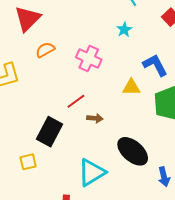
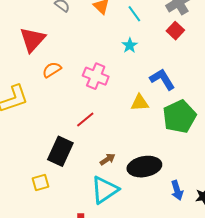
brown arrow: (95, 118) -> (107, 159), moved, turned -35
black ellipse: (133, 151) -> (144, 167), turned -48

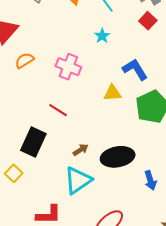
red line: (85, 119) -> (58, 110), turned 72
yellow square: (41, 183) -> (14, 173), turned -30

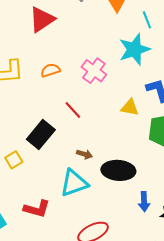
cyan star: (102, 36) -> (134, 49), size x2.0
orange semicircle: (24, 60) -> (50, 70), moved
brown arrow: (81, 150) -> (84, 154), turned 35

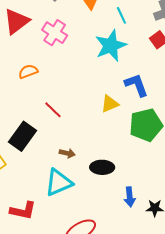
pink cross: (94, 71) -> (55, 33), moved
yellow triangle: (130, 107) -> (110, 104), turned -30
black ellipse: (118, 170) -> (102, 167), size x0.7

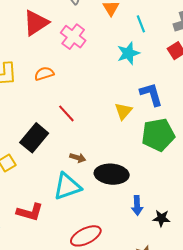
cyan star: (111, 46) -> (128, 53), size x0.7
yellow triangle: (110, 104) -> (123, 111), turned -30
black ellipse: (102, 167) -> (112, 174), size x1.4

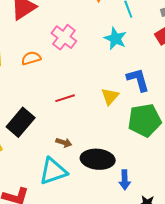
pink cross: (73, 37) -> (64, 37), moved
cyan star: (128, 53) -> (115, 39), turned -30
red line: (66, 113) -> (65, 98), moved, turned -66
blue arrow: (137, 205) -> (125, 180), moved

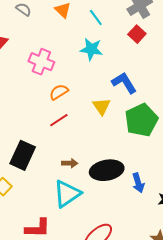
orange semicircle: (31, 58) -> (59, 92), moved

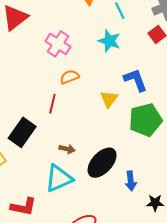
red line: (59, 120) -> (52, 104), moved, turned -54
black ellipse: (107, 170) -> (102, 163), turned -48

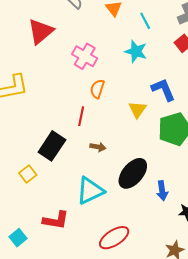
orange semicircle: (70, 77) -> (97, 89), turned -48
brown arrow: (67, 149) -> (98, 147), moved

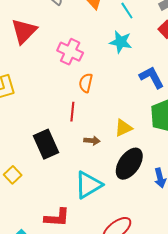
yellow triangle: (137, 110) -> (123, 128), moved, turned 36
black rectangle: (52, 146) -> (46, 144), turned -52
yellow square: (28, 174) -> (13, 175), moved

